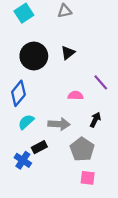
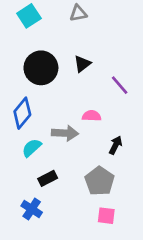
purple line: (101, 82) -> (120, 85), moved
gray arrow: (59, 124) -> (65, 133), moved
blue cross: (23, 160) -> (32, 209), moved

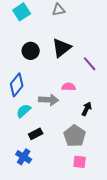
black triangle: (82, 64) -> (62, 48), size x1.5
black circle: (41, 68) -> (31, 51), size x0.7

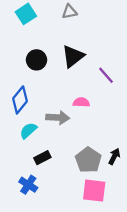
black arrow: (87, 109) -> (114, 156), moved
pink square: (80, 162) -> (94, 191), size x1.5

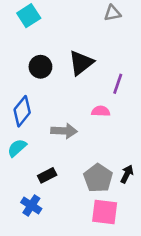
gray triangle: (69, 12) -> (112, 13), moved
purple line: (106, 75) -> (118, 84), turned 60
pink semicircle: (81, 102) -> (101, 111), moved
cyan semicircle: (28, 131) -> (17, 148), moved

